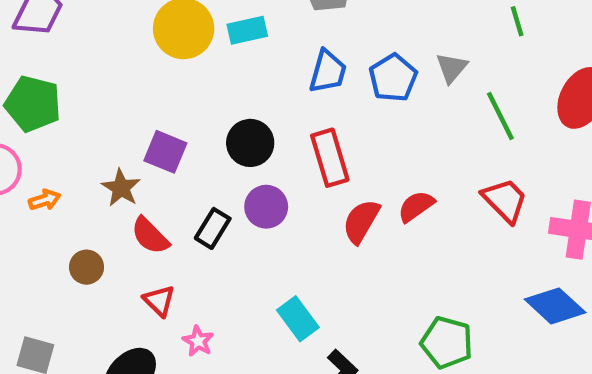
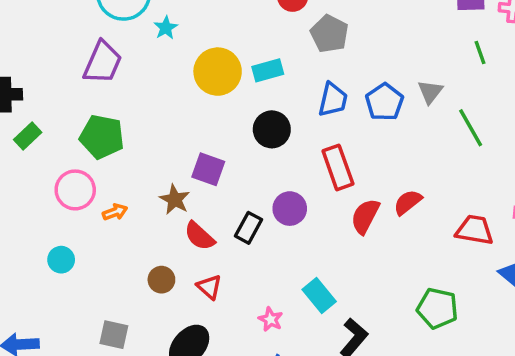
black circle: (250, 143) -> (272, 129), moved
red trapezoid: (505, 200) -> (475, 230), moved, turned -33
brown circle: (87, 267) -> (161, 280), moved
pink star: (198, 341) -> (271, 319), moved

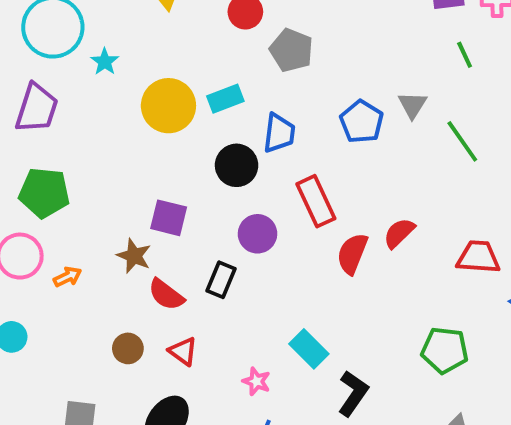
blue trapezoid: (333, 100) -> (279, 133), moved
purple circle: (290, 209) -> (258, 234), moved

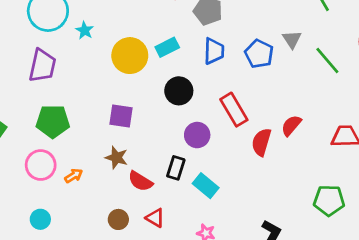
blue trapezoid: (279, 133) -> (214, 51), moved
purple square: (169, 218) -> (121, 116), moved
cyan rectangle: (309, 349) -> (206, 186), moved

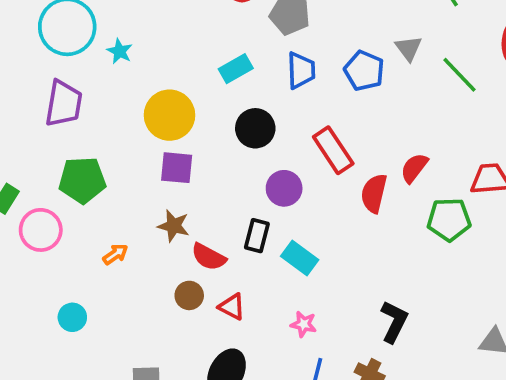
yellow circle: (130, 56) -> (170, 115), moved
pink circle: (41, 165) -> (41, 230), moved
green pentagon: (329, 200) -> (449, 219), moved
brown circle: (118, 219) -> (189, 295), moved

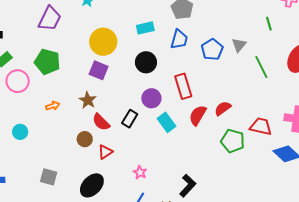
cyan rectangle: (300, 258) -> (167, 122), moved
red triangle: (232, 307) -> (105, 152), turned 42

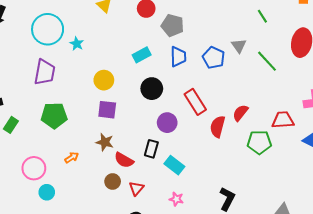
yellow circle: (103, 42) -> (104, 80), size x0.7
pink circle: (18, 81) -> (34, 168), moved
cyan rectangle: (167, 122) -> (174, 165), moved

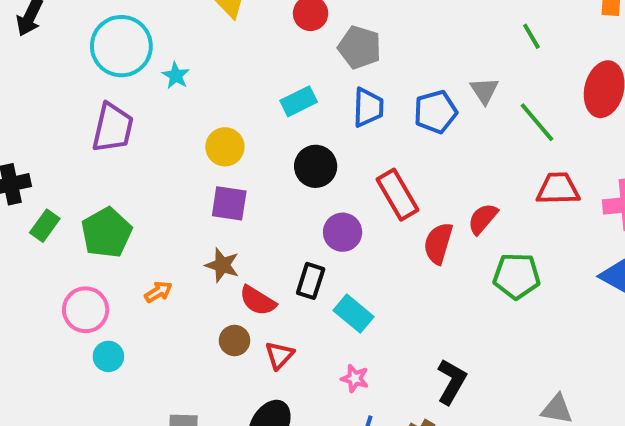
blue pentagon: (214, 58) -> (435, 112), turned 30
green pentagon: (54, 115) -> (107, 233), moved, turned -30
red trapezoid: (283, 120) -> (558, 189), moved

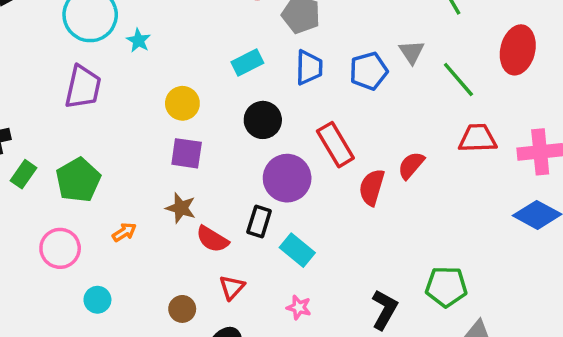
purple circle: (343, 232) -> (287, 178), size x1.4
green pentagon: (517, 276) -> (446, 287), moved
brown circle: (235, 341) -> (182, 309), moved
cyan circle: (108, 356) -> (97, 300), moved

